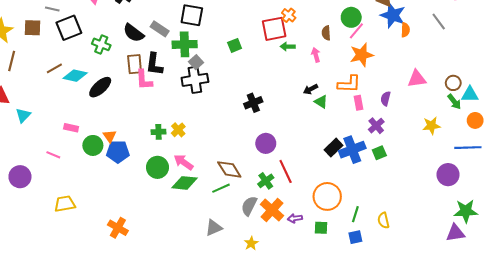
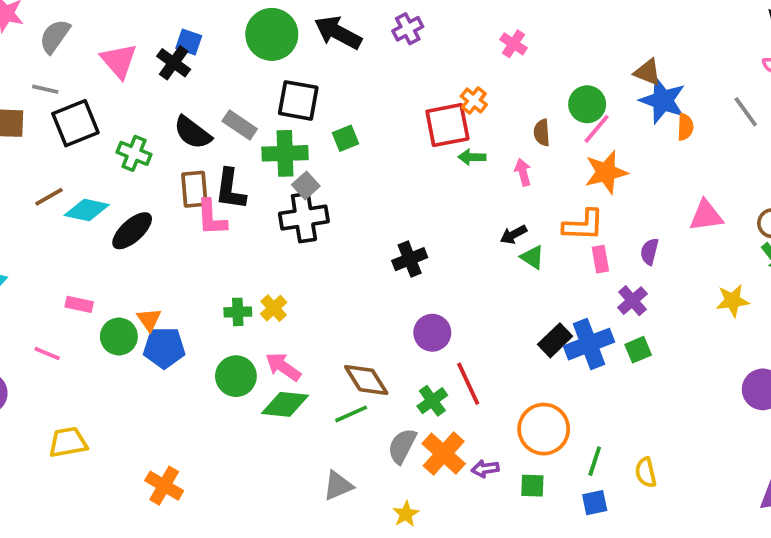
green square: (235, 45) -> (345, 138), moved

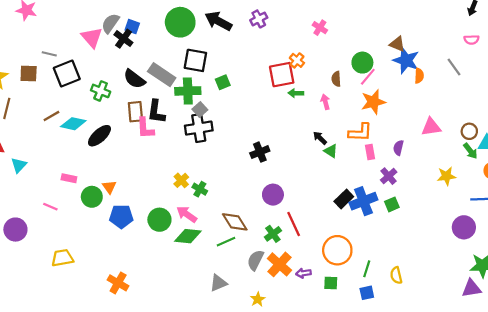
gray semicircle: (55, 36) -> (110, 23), moved
gray rectangle: (240, 125) -> (162, 75), size x1.4
black arrow: (513, 235) -> (320, 138), turned 72
green cross: (238, 312) -> (200, 189), moved, turned 32
blue pentagon: (164, 348) -> (121, 216), moved

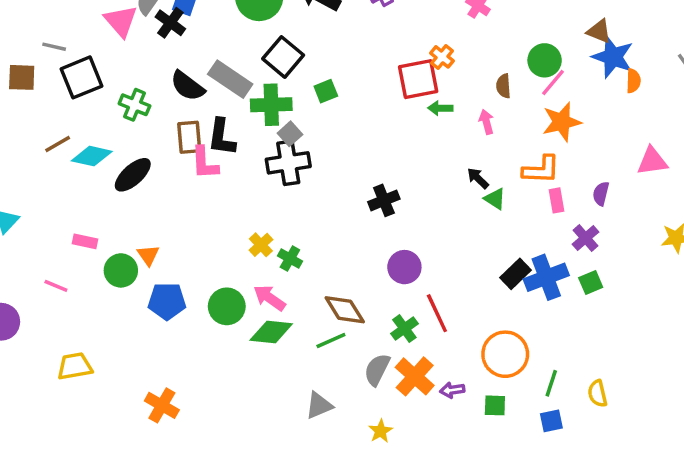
black square: (195, 60) -> (283, 57), turned 30

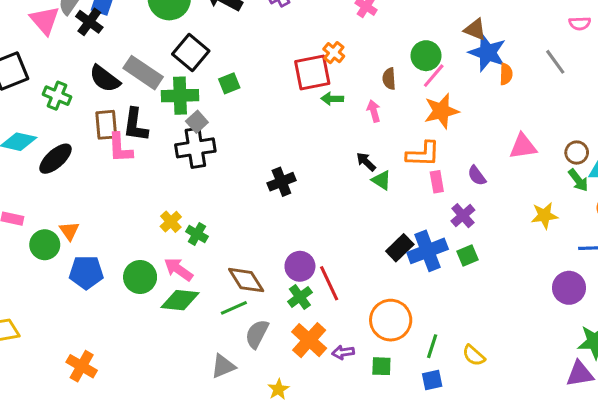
purple semicircle: (601, 194) -> (477, 176), turned -50
purple circle: (404, 267) -> (300, 266), moved
gray semicircle: (377, 370) -> (257, 334), moved
yellow semicircle: (597, 393) -> (474, 355), turned -35

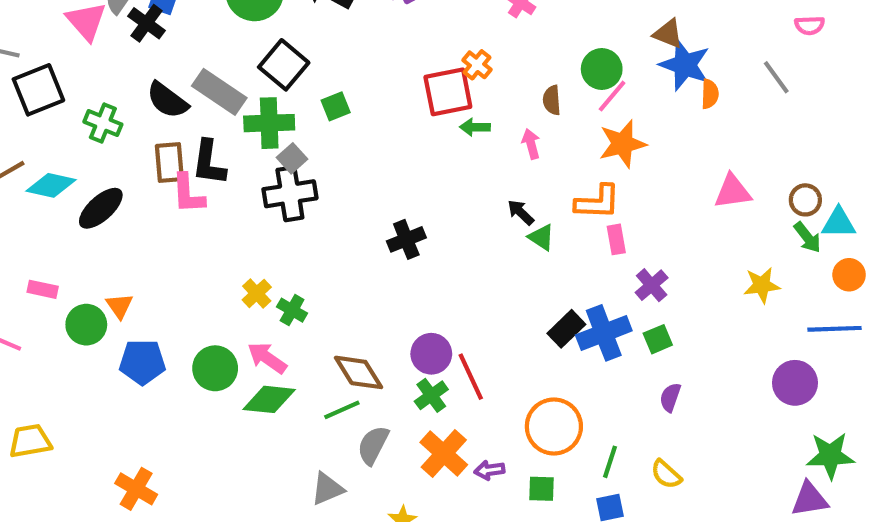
purple semicircle: (477, 176) -> (670, 397), moved, turned 55

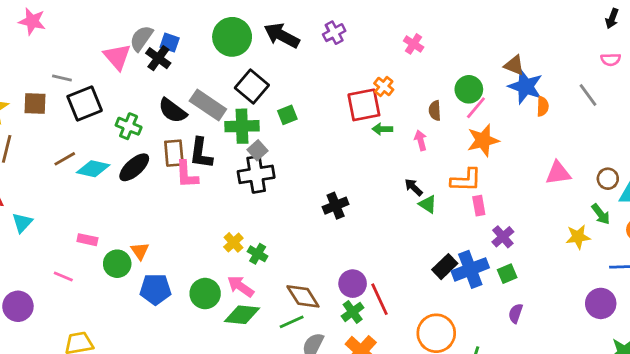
black ellipse: (101, 208) -> (134, 167), moved
green arrow: (807, 237) -> (601, 214), moved

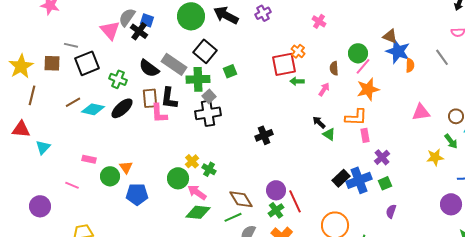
pink arrow: (421, 140) -> (324, 89), turned 48
green circle: (205, 294) -> (178, 178), moved

